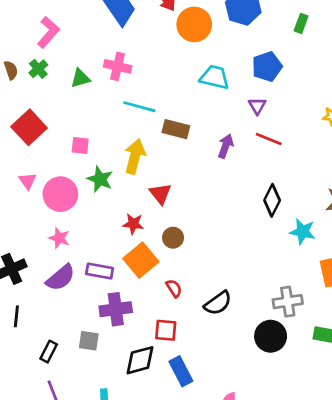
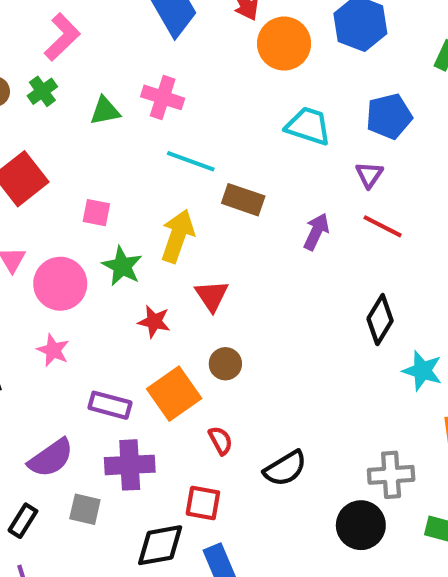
red star: (133, 224) -> (154, 321), moved
purple semicircle: (60, 278) -> (51, 458), moved

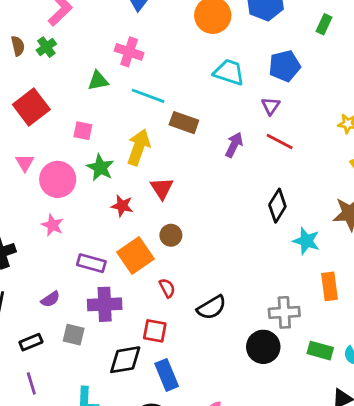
green triangle: (105, 111) -> (98, 81), moved
purple semicircle: (51, 458) -> (50, 299), size x0.6
black rectangle: (23, 521) -> (31, 342), turned 35

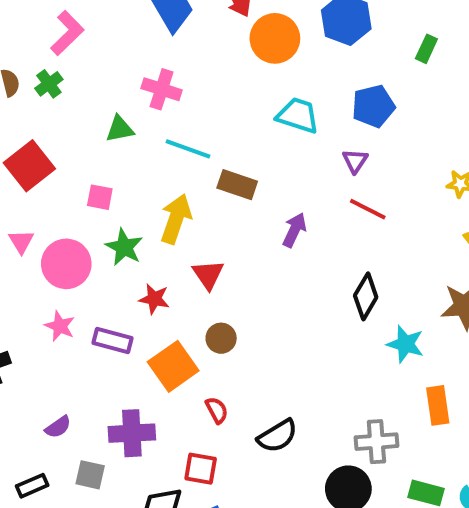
purple arrow: (234, 145) -> (294, 230), moved
purple rectangle: (91, 263) -> (112, 340), moved

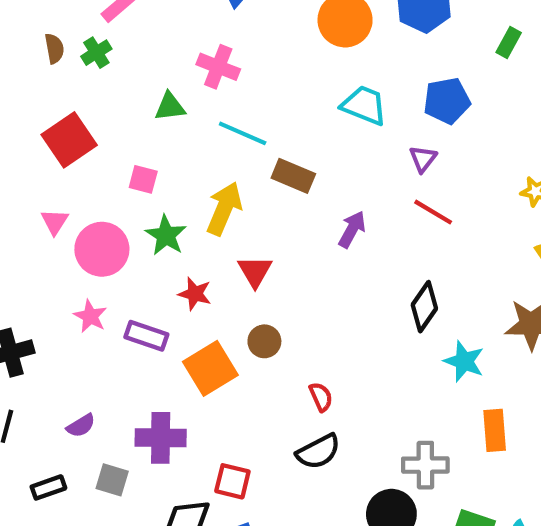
red semicircle: (217, 410) -> (321, 397), moved

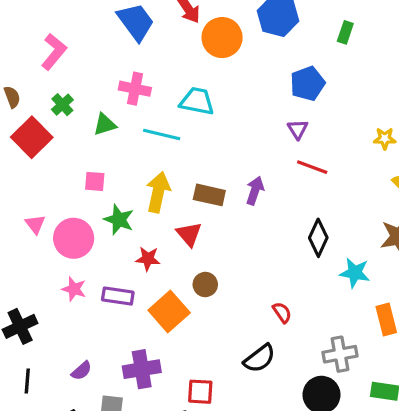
green cross: (96, 53) -> (62, 105), moved
cyan trapezoid: (364, 105) -> (197, 101), moved
red square: (69, 140) -> (32, 137), moved
brown rectangle: (293, 176) -> (209, 195), moved
red semicircle: (321, 397) -> (282, 313), moved

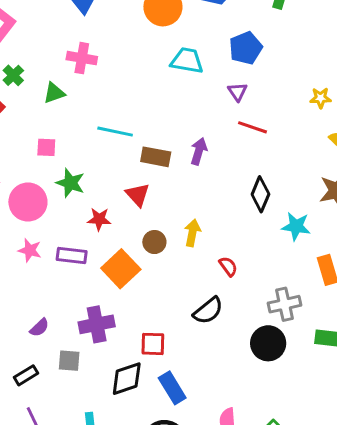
cyan trapezoid: (197, 101) -> (187, 61), moved
cyan line: (162, 134) -> (115, 132), moved
yellow arrow: (158, 192) -> (192, 233), moved, size x0.7

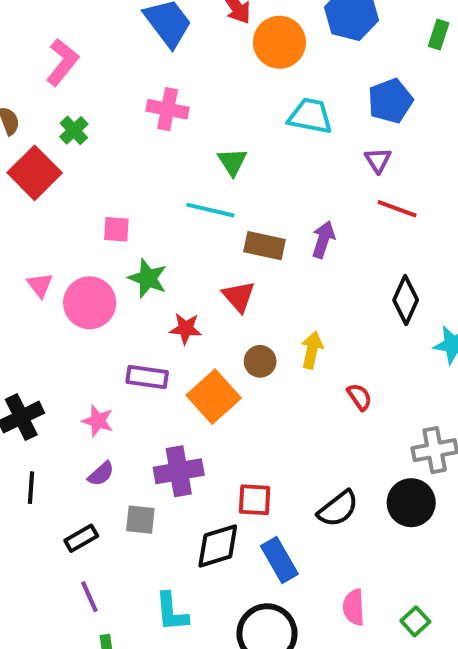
green triangle: (54, 93) -> (232, 162), moved, turned -45
pink star: (30, 250) -> (98, 421), moved
black semicircle: (208, 311) -> (338, 509), moved

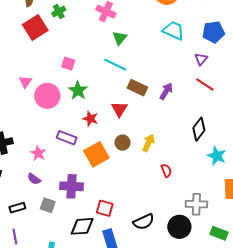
green triangle: (232, 162) -> (120, 38), moved
purple semicircle: (101, 474) -> (34, 179), turned 64

